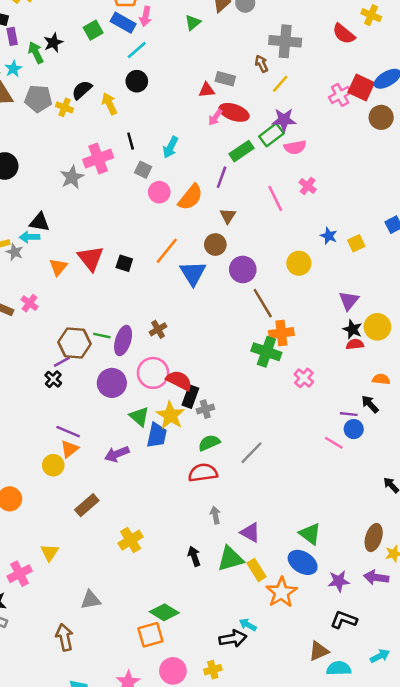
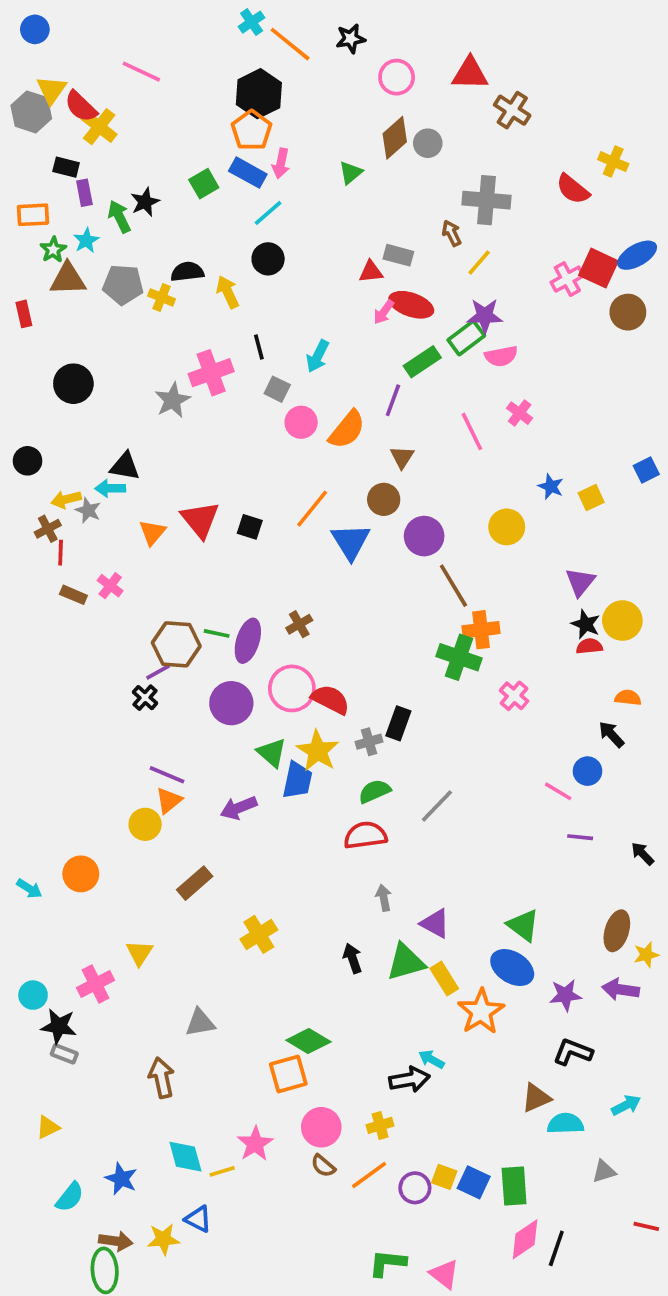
black semicircle: (82, 90) -> (187, 272), turned 35
black rectangle: (190, 397) -> (398, 723), moved
purple line: (349, 414) -> (580, 837), moved

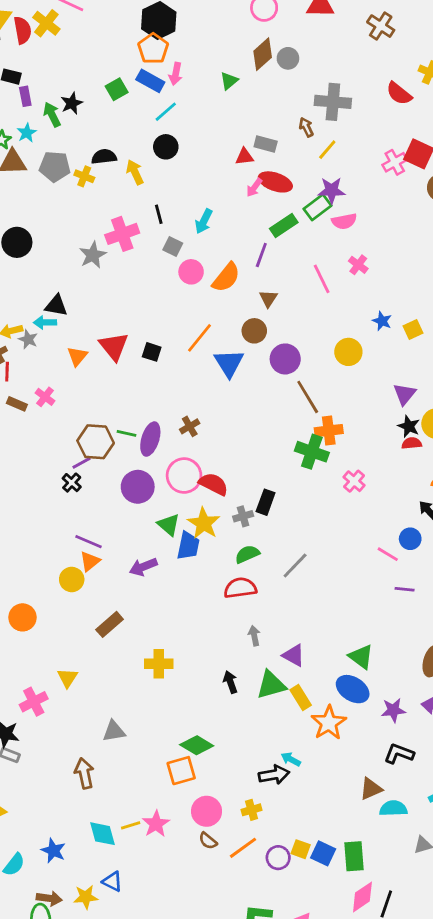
red semicircle: (81, 106) -> (22, 30), turned -144
brown cross: (512, 110) -> (381, 26), moved
yellow cross: (99, 127) -> (46, 23), moved
yellow cross: (259, 934) -> (159, 664), turned 32
yellow line: (222, 1171) -> (131, 825), moved

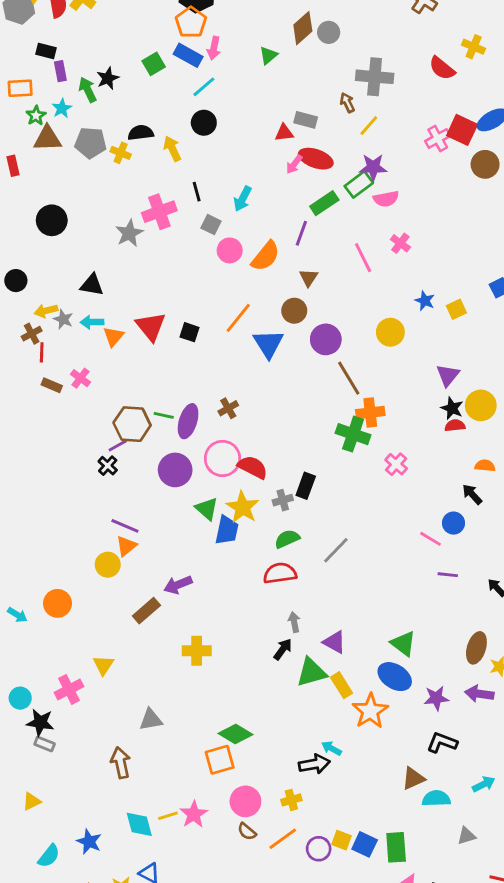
cyan arrow: (45, 322) -> (92, 322), moved
purple arrow: (143, 567) -> (178, 585), moved
black arrow: (230, 682) -> (283, 649), moved, turned 55

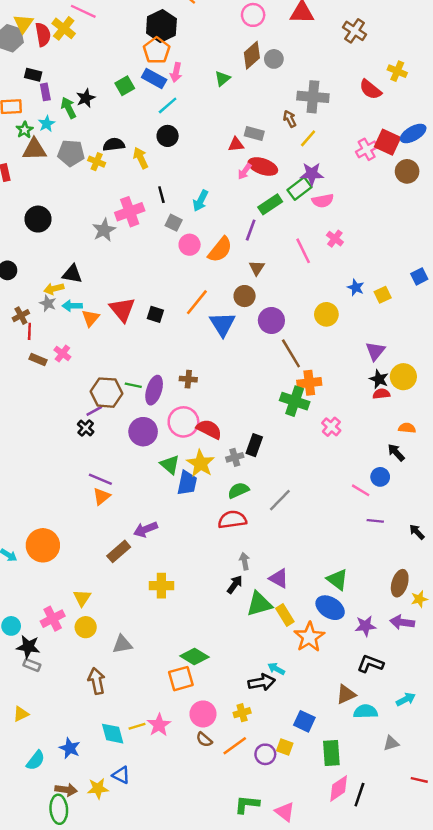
yellow arrow: (46, 311) -> (54, 289), moved
brown cross: (228, 408) -> (188, 379), turned 35
yellow circle: (108, 565) -> (86, 627), moved
orange circle: (57, 603) -> (43, 545), size x1.4
blue square: (365, 844) -> (304, 721), moved

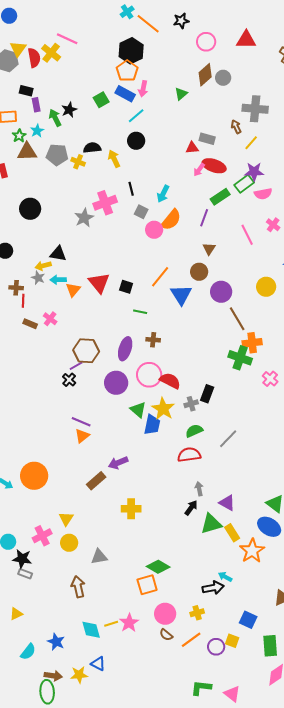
orange semicircle: (220, 250) -> (171, 220), moved
brown cross: (21, 316) -> (16, 288), turned 32
green line: (133, 385) -> (140, 312), moved

